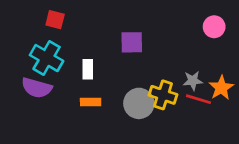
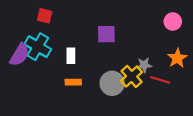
gray star: (193, 81) -> (144, 65), moved
purple semicircle: (37, 88) -> (19, 55), moved, turned -75
orange star: (221, 88) -> (177, 58), moved
yellow cross: (163, 95) -> (132, 76), turned 30

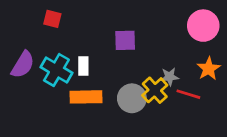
pink circle: (173, 22) -> (203, 26), size x1.5
cyan cross: (38, 47) -> (56, 70), moved
orange rectangle: (73, 82) -> (86, 97), size x1.6

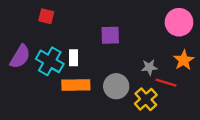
yellow cross: (155, 90) -> (146, 99), moved

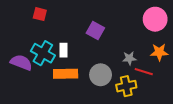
purple square: (110, 35) -> (95, 31), turned 30
purple semicircle: (20, 57) -> (21, 62), moved, turned -100
orange star: (184, 60) -> (159, 52), turned 30
yellow cross: (146, 99) -> (126, 86), turned 30

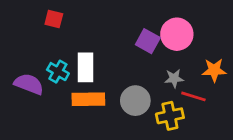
pink circle: (155, 19) -> (177, 34), moved
purple square: (95, 31) -> (148, 41), moved
white rectangle: (63, 50) -> (86, 67), size x1.5
cyan cross: (43, 53) -> (58, 72), size x0.7

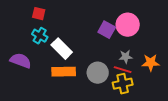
white rectangle: (86, 67) -> (62, 49), turned -45
orange star: (214, 70) -> (151, 63), moved
cyan cross: (58, 72) -> (40, 36), moved
red line: (193, 96) -> (123, 70), moved

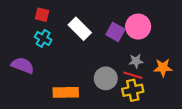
white rectangle: (62, 49) -> (80, 29), moved
orange rectangle: (64, 72) -> (66, 92), moved

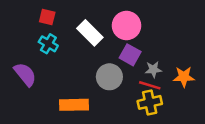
pink circle: (138, 27) -> (126, 26), moved
purple square: (115, 32) -> (130, 55), moved
purple semicircle: (23, 65) -> (25, 74), turned 30
gray circle: (106, 78) -> (109, 77), moved

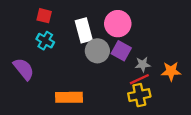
white rectangle: (90, 33) -> (84, 30), turned 30
gray circle: (109, 77) -> (97, 51), moved
red line: (150, 85) -> (139, 79), turned -42

